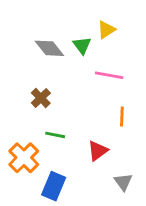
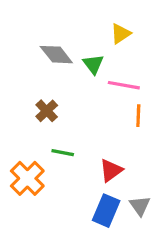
green triangle: (82, 45) -> (93, 64), moved
orange line: (122, 116) -> (138, 116), moved
blue rectangle: (54, 186) -> (106, 211), moved

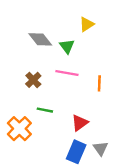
pink line: (124, 85) -> (67, 73), moved

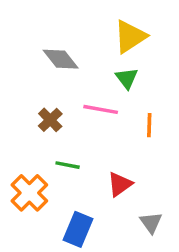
yellow triangle: (87, 24) -> (130, 36), size x1.5
green triangle: (67, 46) -> (127, 78), moved
blue rectangle: (76, 152) -> (78, 229), moved

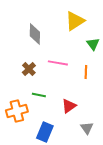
gray diamond: (61, 59) -> (35, 34), turned 40
green triangle: (127, 78) -> (93, 44), moved
orange cross: (29, 193) -> (17, 111), turned 30

